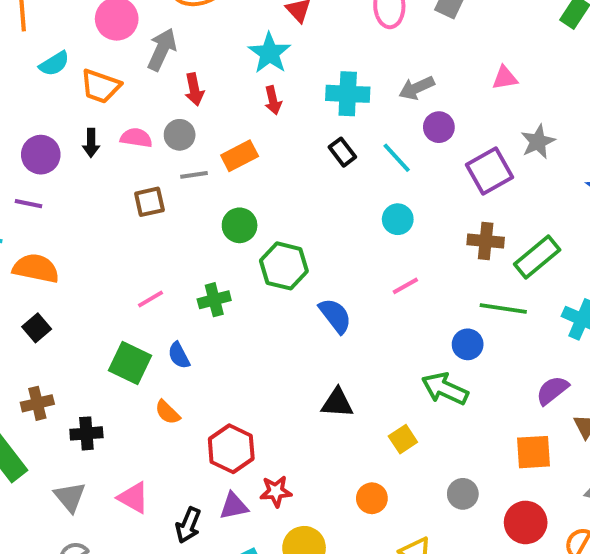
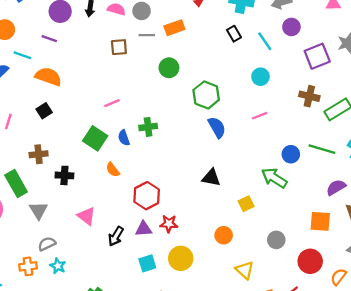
green hexagon: (284, 266) -> (206, 95), moved
green cross: (214, 300) -> (148, 127), moved
green line: (503, 308) -> (322, 149), moved
gray triangle: (70, 497) -> (38, 210), moved

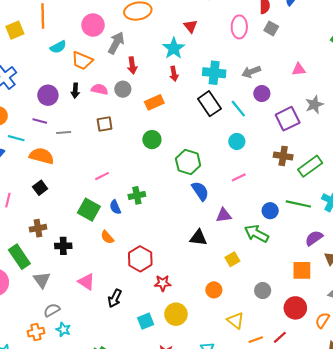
black rectangle: (234, 34) -> (209, 104), size x1.6
gray line: (147, 35) -> (64, 133), moved
purple triangle: (144, 229) -> (224, 215), moved

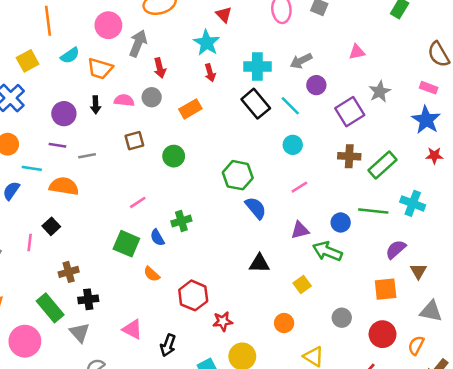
yellow square: (15, 30) -> (28, 61), moved
green circle: (152, 140) -> (174, 156), moved
black square: (40, 188) -> (51, 226), moved
purple triangle: (224, 215) -> (300, 230), moved
black cross: (63, 246) -> (88, 299), moved

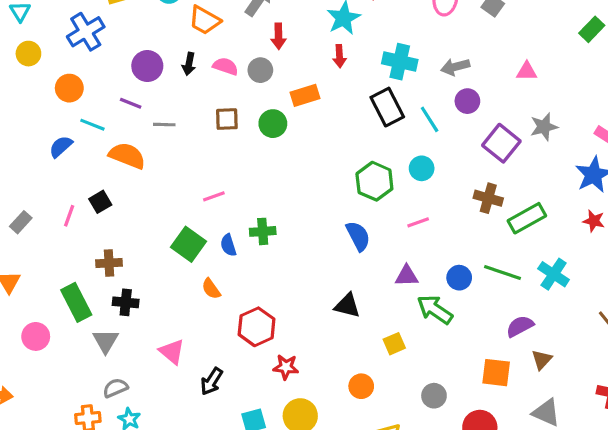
purple square: (350, 112) -> (501, 143), turned -32
green circle: (174, 156) -> (273, 124), moved
green hexagon: (238, 175) -> (374, 181), moved
pink circle: (25, 341) -> (36, 336), size x0.7

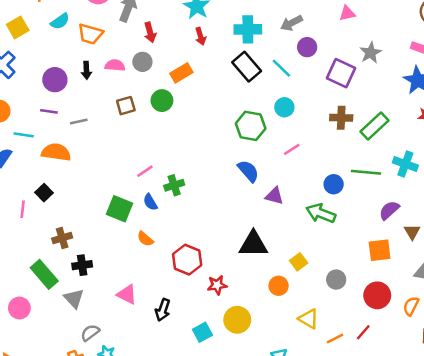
pink line: (214, 196) -> (145, 171), moved
purple triangle: (407, 276) -> (274, 196), moved, turned 30
black triangle: (347, 306) -> (253, 244), moved, size x1.4
yellow square: (394, 344) -> (299, 262), moved

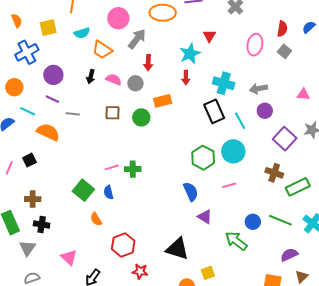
purple circle: (55, 80) -> (53, 75), moved
cyan circle: (284, 107) -> (233, 151), size x1.5
green cross: (174, 185) -> (133, 169), moved

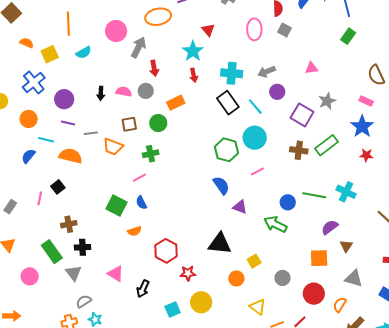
orange semicircle: (17, 21) -> (27, 43), moved, turned -32
orange trapezoid: (102, 50) -> (113, 147), moved
green cross: (133, 169) -> (151, 154), moved
green rectangle: (298, 187) -> (326, 145), moved
orange semicircle: (96, 219) -> (134, 231), turned -64

